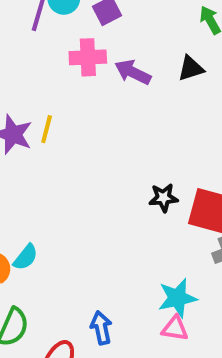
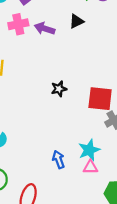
black star: (163, 198) -> (59, 89), moved
blue arrow: (101, 328) -> (58, 159), moved

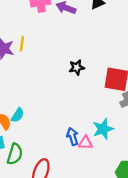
pink triangle: (90, 167) -> (86, 143), moved

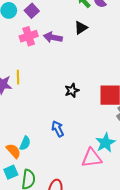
blue arrow: (73, 136) -> (58, 129), moved
pink triangle: (86, 143) -> (92, 158), size x1.5

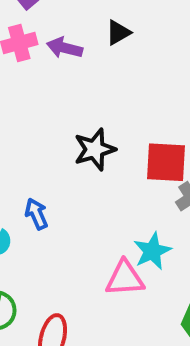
black star: (72, 90) -> (95, 149), size x1.5
blue arrow: (58, 129) -> (36, 214), moved

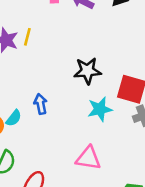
cyan star: (152, 251) -> (100, 109), moved

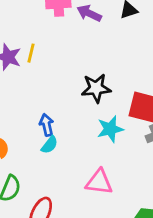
cyan semicircle: (14, 118) -> (50, 145), moved

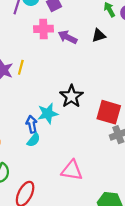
black star: (96, 88) -> (71, 96), turned -30
cyan star: (110, 129) -> (48, 114), moved

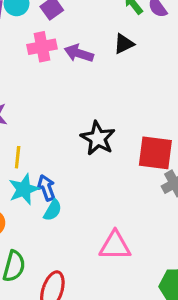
yellow line: (21, 67) -> (18, 157), moved
cyan star: (48, 114) -> (24, 189), moved

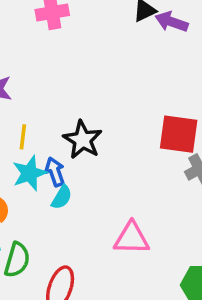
purple arrow: (79, 53) -> (172, 22), moved
black star: (98, 138) -> (83, 140), moved

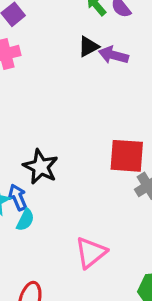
pink triangle: (132, 238) -> (91, 253), turned -36

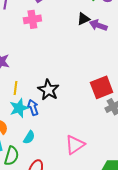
red square: (127, 156) -> (102, 87), turned -30
cyan semicircle: (25, 220) -> (29, 137), moved

